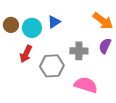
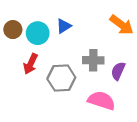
purple semicircle: (105, 46) -> (118, 71), moved

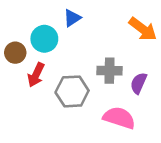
blue triangle: (64, 26) -> (72, 18), moved
brown circle: (13, 30) -> (15, 53), moved

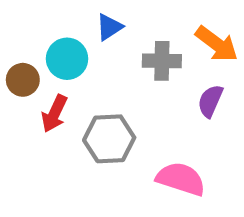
gray cross: (109, 71) -> (162, 61), moved
purple semicircle: (139, 83) -> (210, 101), moved

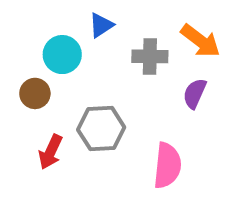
brown circle: (23, 80) -> (35, 93), moved
red arrow: (54, 114) -> (51, 152), moved
pink semicircle: (181, 179) -> (167, 166), turned 78

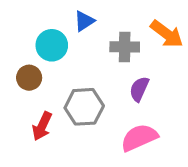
purple semicircle: (195, 93) -> (139, 89), moved
pink semicircle: (167, 166) -> (139, 138), turned -120

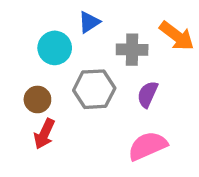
brown circle: (29, 78) -> (37, 99), moved
gray hexagon: (84, 107) -> (94, 89), moved

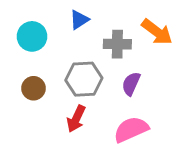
cyan circle: (55, 48) -> (32, 36), moved
red arrow: (44, 134) -> (76, 119), moved

